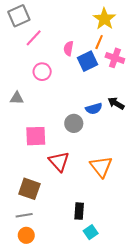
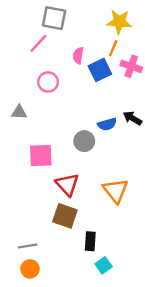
gray square: (19, 16) -> (54, 18), moved, turned 35
yellow star: (104, 19) -> (119, 22), turned -30
brown square: (29, 189) -> (65, 216), moved

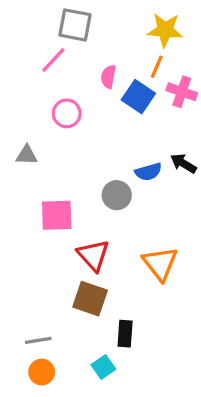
blue square: (100, 70) -> (138, 97), turned -30
cyan square: (104, 265) -> (103, 367), moved

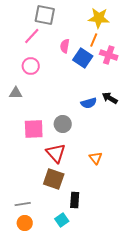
pink circle: (67, 113) -> (31, 66), moved
gray circle: (117, 195) -> (63, 124), moved
orange triangle: (160, 264) -> (96, 158), size x0.6

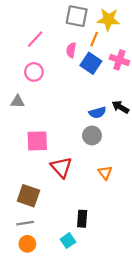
gray square: (45, 15) -> (77, 16), moved
orange line: (94, 40) -> (94, 39), moved
gray circle: (63, 124) -> (92, 135), moved
brown square: (54, 179) -> (28, 196), moved

